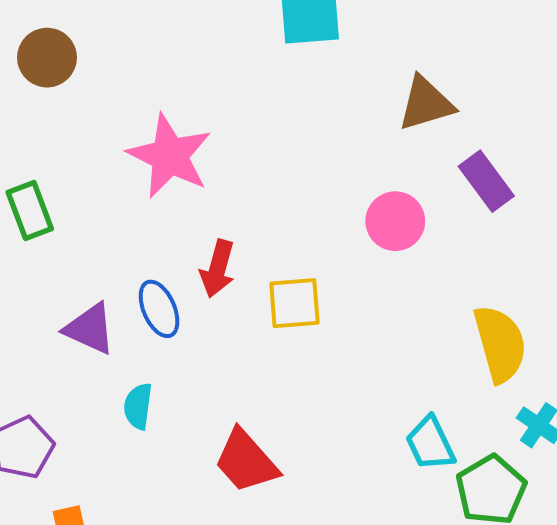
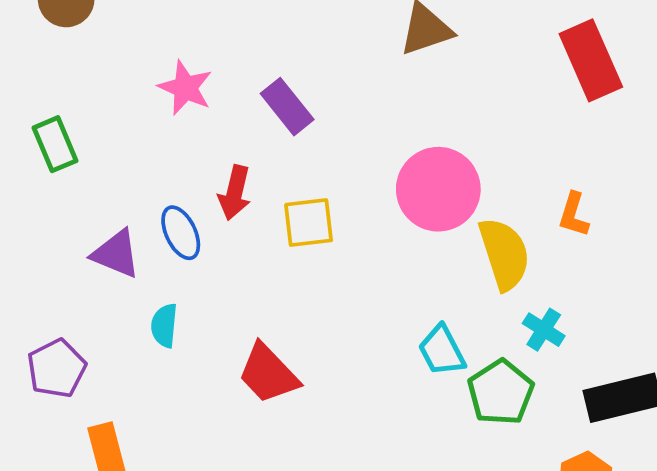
pink star: (170, 156) -> (185, 88), size x0.7
purple rectangle: (486, 181) -> (287, 107), moved
pink circle: (395, 221) -> (438, 189), moved, size x1.5

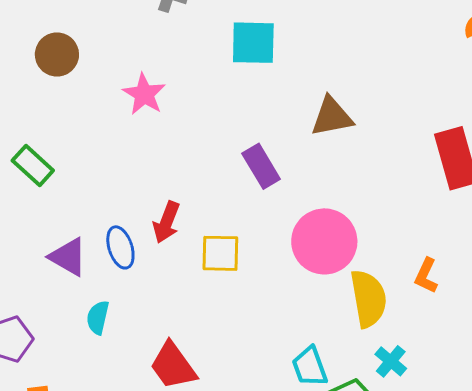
pink star: (185, 88) -> (144, 94), moved
purple rectangle: (287, 107) -> (261, 166), moved
green rectangle: (55, 144) -> (33, 166), turned -33

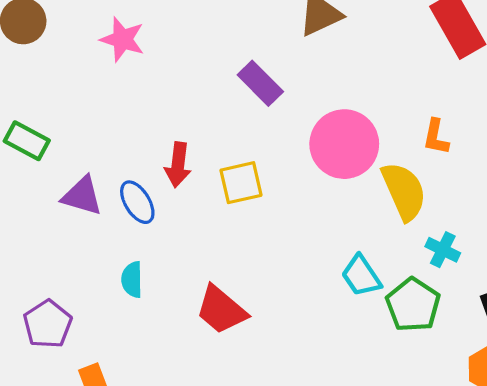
purple triangle: (68, 257) -> (82, 196), moved
orange L-shape: (426, 276) -> (436, 137), moved

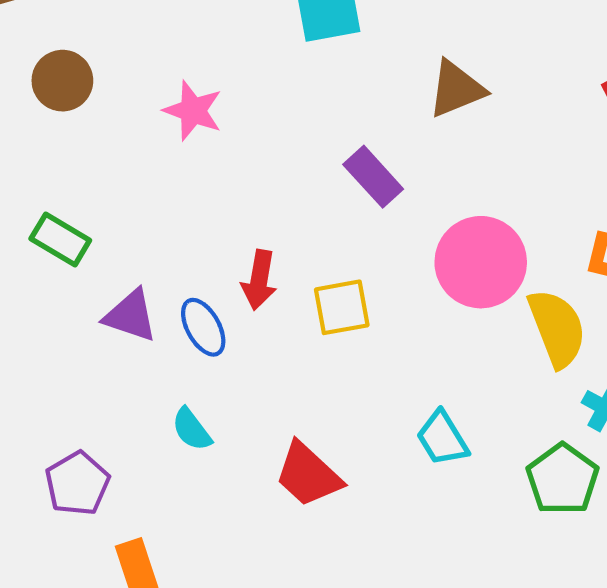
cyan trapezoid: (361, 276) -> (442, 438), moved
cyan semicircle: (132, 280) -> (192, 429), turned -39

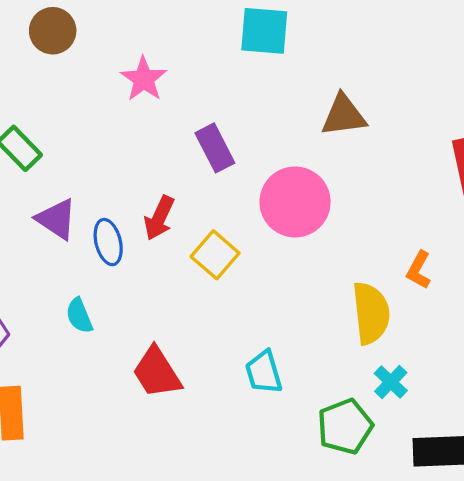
purple rectangle: (373, 177) -> (215, 148), moved
pink circle: (481, 262) -> (295, 202), moved
yellow square: (342, 307) -> (215, 255), turned 36

